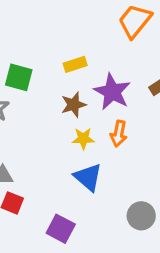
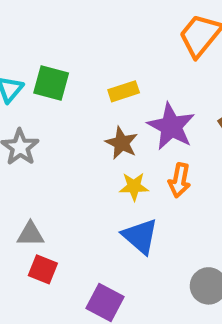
green square: (19, 77) -> (51, 83), moved
brown star: (74, 105) -> (122, 143), turned -30

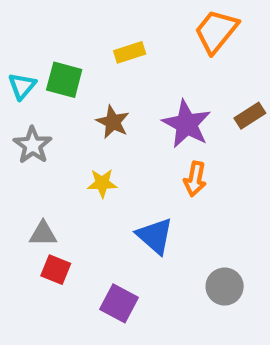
yellow rectangle: (124, 91) -> (130, 52), moved
brown star: (122, 143) -> (113, 122), moved
yellow star: (134, 187) -> (102, 183), moved

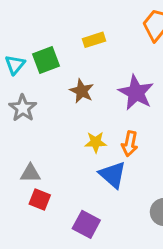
green square: (64, 80) -> (46, 60), turned -36
orange arrow: (195, 179) -> (130, 144), moved
yellow star: (102, 183) -> (96, 142), moved

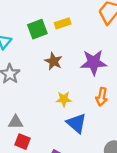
green square: (46, 60) -> (37, 29), moved
purple star: (136, 93) -> (94, 62), turned -30
orange arrow: (130, 144) -> (102, 97), moved

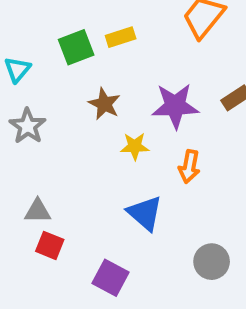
yellow star: (64, 99) -> (135, 146), moved

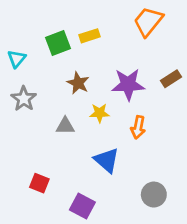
gray triangle: (38, 211) -> (65, 126), moved

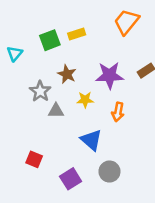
gray star: (24, 99) -> (40, 91), moved
gray circle: (154, 195) -> (109, 172), moved
purple square: (82, 206) -> (71, 179), turned 30

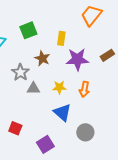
yellow rectangle: (77, 34) -> (61, 38), moved, turned -64
yellow star: (85, 100) -> (59, 87), moved
gray circle: (109, 172) -> (85, 132), moved

